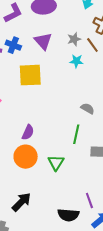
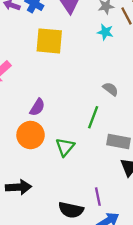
black arrow: (21, 202) -> (18, 187), turned 35

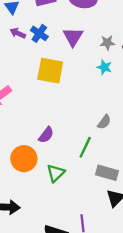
gray semicircle: (111, 89) -> (104, 122), turned 84
purple semicircle: (37, 107) -> (46, 135), moved

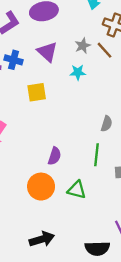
cyan star: (104, 67) -> (78, 72), moved
yellow square: (50, 71) -> (37, 92), size x0.7
green triangle: (56, 173) -> (77, 190), turned -42

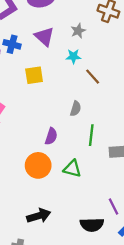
brown line: (104, 50) -> (93, 77), moved
gray semicircle: (107, 124) -> (76, 109), moved

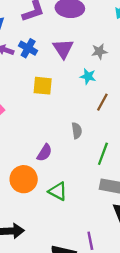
brown line: (93, 77) -> (102, 102), turned 56
gray semicircle: (76, 109) -> (77, 131), turned -40
green line: (91, 135) -> (103, 154), moved

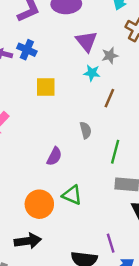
purple triangle: (63, 49) -> (86, 41), moved
gray star: (99, 51) -> (110, 56), moved
orange circle: (24, 179) -> (39, 204), moved

